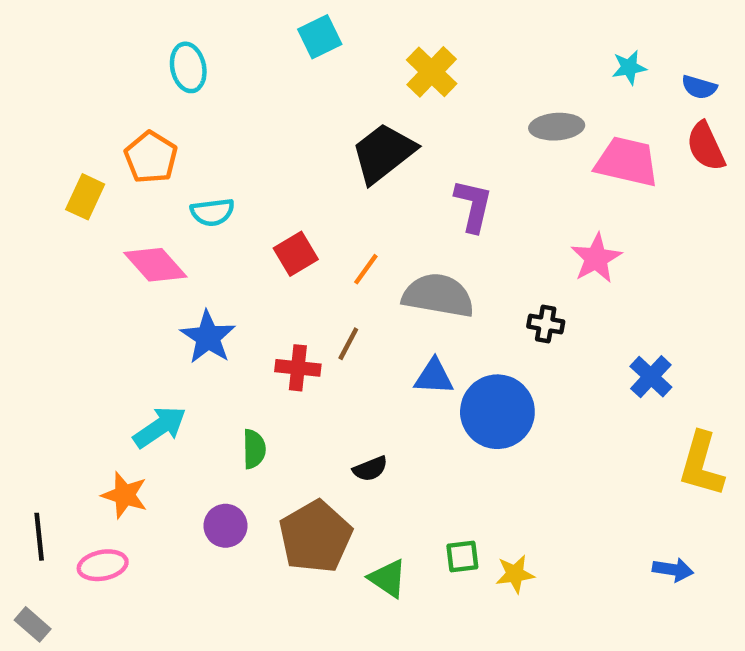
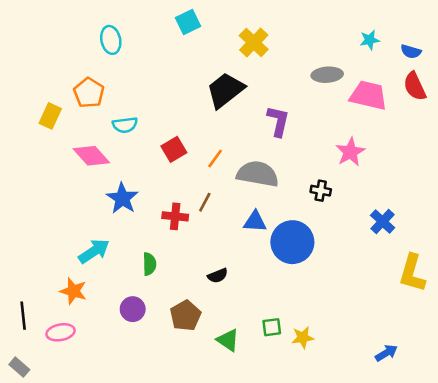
brown pentagon: (315, 537) -> (185, 316), size x0.7
blue arrow: (673, 570) -> (386, 353), moved, turned -40

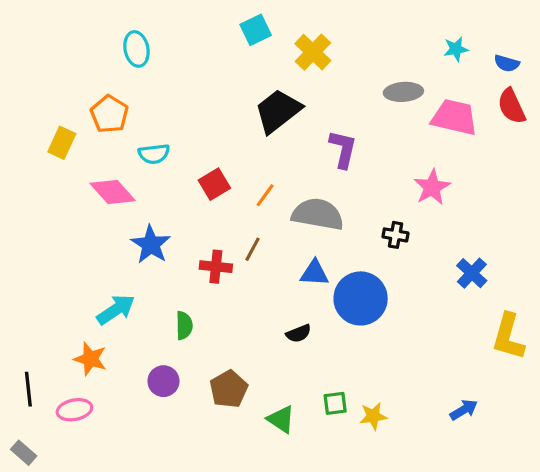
cyan square: (188, 22) -> (256, 30), moved
black semicircle: (218, 276) -> (299, 333), moved
blue arrow: (386, 353) -> (464, 410), moved

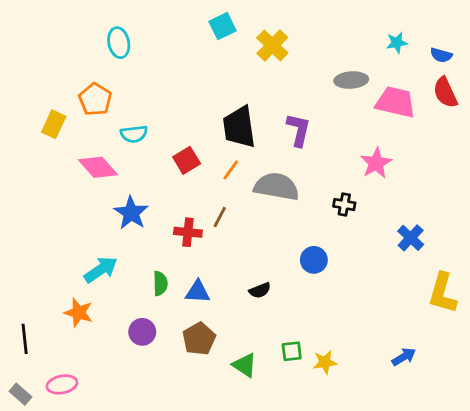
black trapezoid: (278, 111) -> (239, 127), moved, turned -60
blue triangle: (314, 273) -> (198, 292), moved
blue circle: (361, 298) -> (314, 260), size x0.6
pink ellipse: (74, 410) -> (62, 384), moved

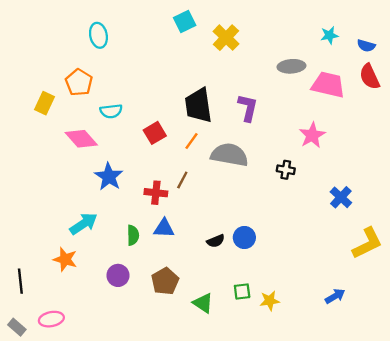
blue circle: (314, 260) -> (244, 238), moved
blue triangle: (198, 292) -> (164, 228), moved
yellow L-shape: (443, 293) -> (367, 243), turned -132

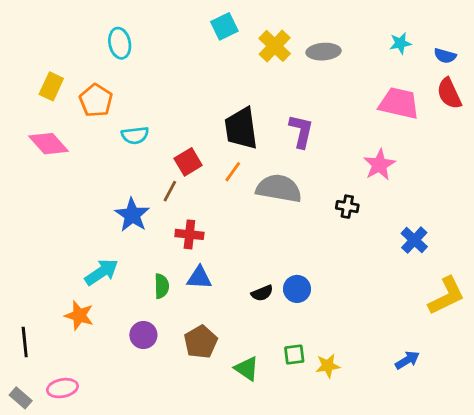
gray ellipse: (291, 66) -> (324, 52), moved
yellow rectangle: (44, 103) -> (51, 86), moved
pink diamond: (81, 139) -> (48, 144), moved
brown line: (182, 180) -> (170, 191), moved

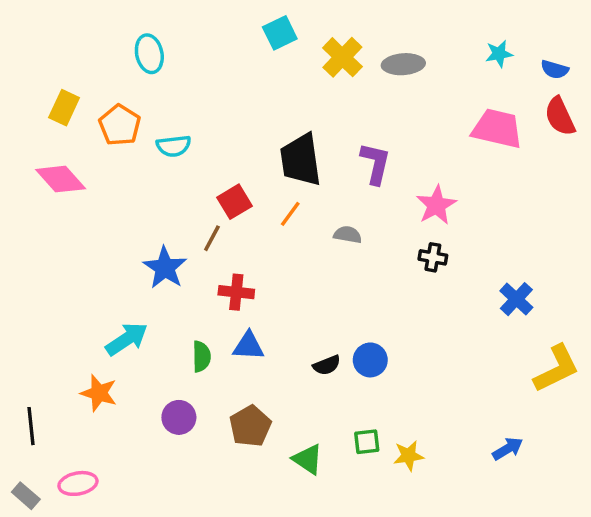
cyan semicircle: (135, 135) -> (174, 146), moved
pink star: (379, 165) -> (436, 205), moved
gray semicircle: (279, 188) -> (348, 235), size x0.5

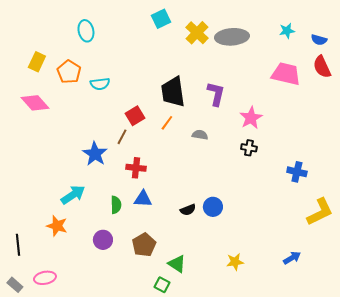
gray ellipse: (403, 64) -> (232, 37), size x1.4
blue cross: (516, 299) -> (297, 172), turned -30
green square: (367, 442) -> (162, 285), moved, turned 35

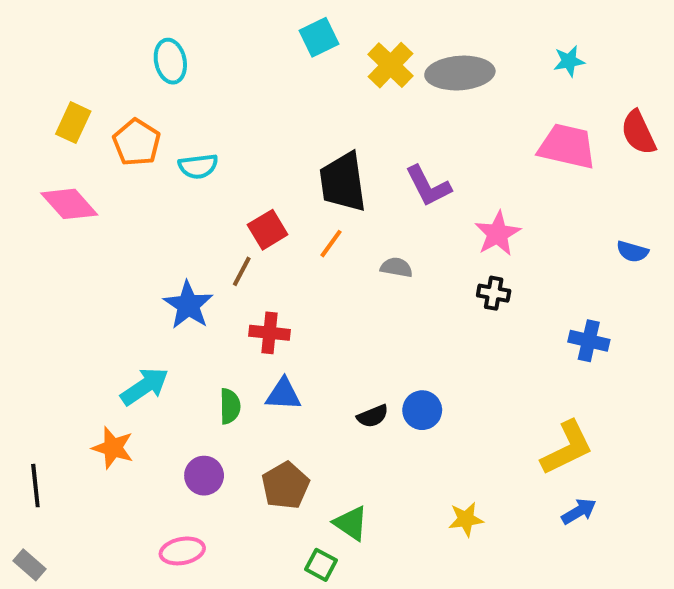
blue semicircle: (319, 40) -> (632, 252), moved
purple L-shape: (216, 94) -> (428, 186), turned 140
yellow L-shape: (320, 212) -> (567, 448), moved
pink ellipse: (45, 278) -> (182, 551), moved

